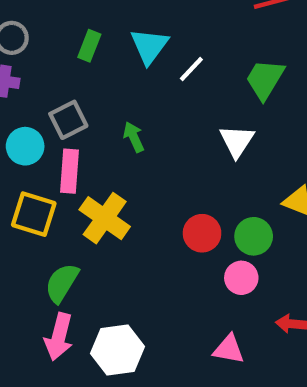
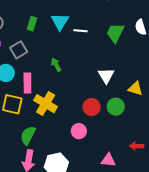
white line: (191, 69) -> (81, 31), turned 56
gray square: (68, 120) -> (19, 50), moved
white triangle: (237, 141) -> (106, 76), moved
pink circle: (241, 278) -> (79, 131), moved

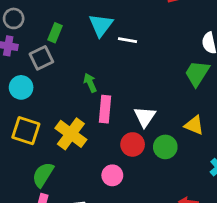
green rectangle: (32, 24) -> (55, 33), moved
green trapezoid: (115, 33) -> (197, 73), moved
white triangle: (106, 76) -> (145, 117), moved
pink rectangle: (27, 83) -> (105, 109), moved

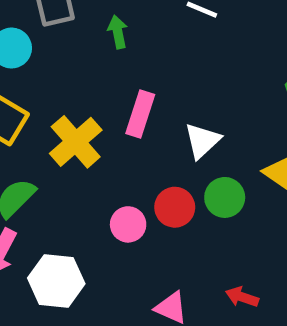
green arrow: (90, 83) -> (118, 32), moved
red circle: (133, 144) -> (175, 207), moved

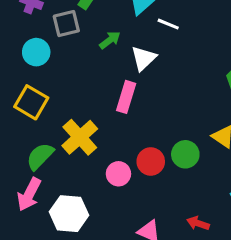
green arrow: (118, 32) -> (110, 40), turned 65
white triangle: (202, 141) -> (144, 58), moved
yellow cross: (76, 142) -> (80, 137), moved

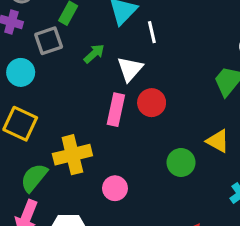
white line: (168, 24) -> (152, 32), turned 60
yellow cross: (80, 137) -> (72, 155), turned 33
red circle: (151, 161) -> (152, 103), moved

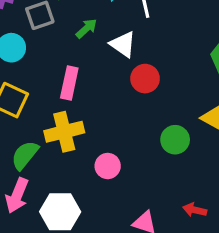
white triangle: (130, 69) -> (123, 44), turned -36
pink rectangle: (116, 110) -> (69, 83), moved

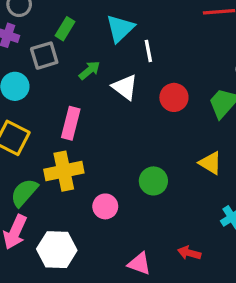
red circle: (145, 79) -> (174, 97), moved
green circle: (175, 140) -> (153, 181), moved

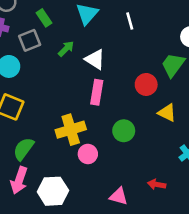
green rectangle: (65, 29) -> (44, 18), turned -60
white line: (148, 51) -> (130, 21), moved
red circle: (174, 97) -> (146, 84), moved
pink rectangle: (71, 123) -> (97, 92), moved
yellow cross: (64, 171) -> (71, 130), moved

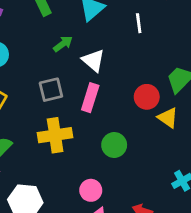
gray square: (30, 40) -> (51, 90), moved
yellow triangle: (167, 113) -> (168, 118), moved
pink circle: (88, 154) -> (91, 190), moved

